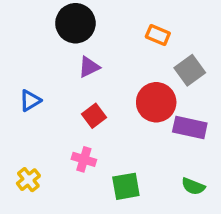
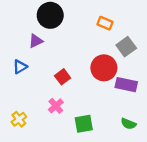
purple triangle: (89, 67) -> (36, 41), moved
pink cross: (84, 159) -> (56, 106), turned 32

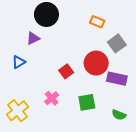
red square: (63, 77) -> (66, 71), moved
yellow cross: (19, 119) -> (17, 111), size x1.5
green square: (84, 124) -> (87, 102), moved

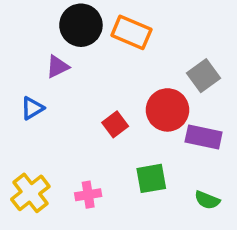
orange rectangle: (97, 22) -> (131, 32), moved, size x1.5
pink cross: (52, 98) -> (88, 195), moved, turned 32

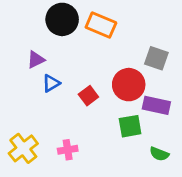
purple triangle: (58, 67) -> (36, 60), moved
gray square: (204, 76) -> (156, 58), turned -35
blue triangle: (32, 108) -> (51, 83), moved
green square: (151, 178) -> (130, 126), moved

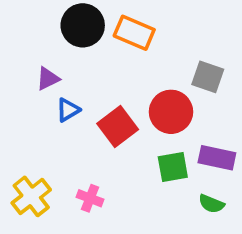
red square: (88, 96) -> (118, 127), size x1.5
purple rectangle: (156, 105) -> (217, 158), moved
pink cross: (68, 150) -> (90, 198), turned 30

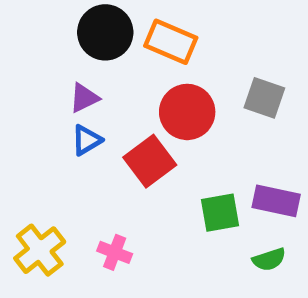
purple triangle: (48, 79) -> (84, 98), moved
red circle: (171, 112) -> (187, 112), moved
green semicircle: (211, 204) -> (269, 259), turned -40

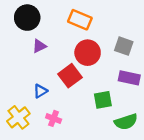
black circle: (105, 32) -> (27, 18), moved
blue triangle: (87, 140) -> (40, 91), moved
purple rectangle: (276, 201) -> (129, 78), moved
green semicircle: (269, 259) -> (126, 122), size x1.5

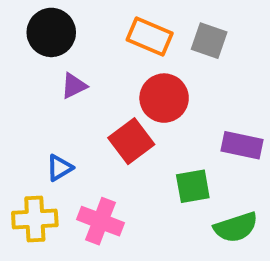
gray square: (124, 46) -> (209, 41), moved
blue triangle: (40, 91) -> (59, 168), moved
yellow cross: (18, 117) -> (35, 219), turned 35
pink cross: (54, 118) -> (100, 221), size x1.5

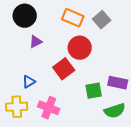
gray square: (209, 41) -> (102, 20), turned 30
purple rectangle: (242, 145) -> (118, 83), moved

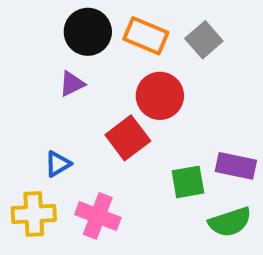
black circle: (25, 16) -> (88, 32), moved

